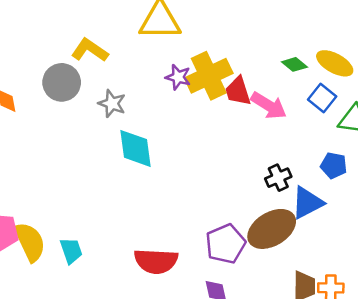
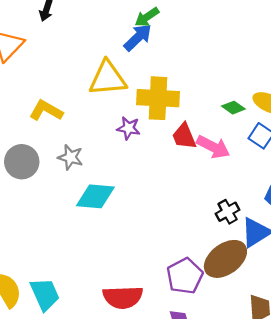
yellow cross: (209, 76) -> (158, 98), moved, turned 33
gray circle: (62, 82) -> (22, 162), moved
cyan diamond: (135, 148) -> (95, 196), turned -72
cyan trapezoid: (71, 251) -> (45, 294), size x1.4

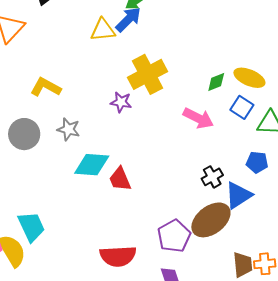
yellow triangle: (108, 78) -> (103, 30), moved, size x0.7
yellow cross: (158, 98) -> (147, 74), turned -30
green diamond: (233, 108) -> (216, 82), turned -55
red trapezoid: (184, 136) -> (120, 179), moved
cyan trapezoid: (45, 294) -> (31, 227), moved

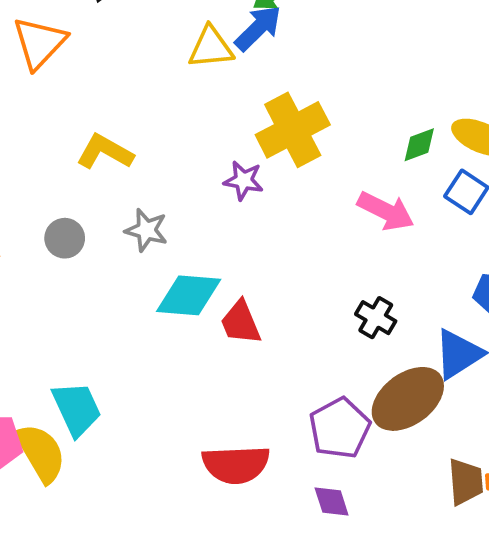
gray circle: (24, 134) -> (65, 238), size x0.7
black cross: (212, 177) -> (376, 318), moved, turned -30

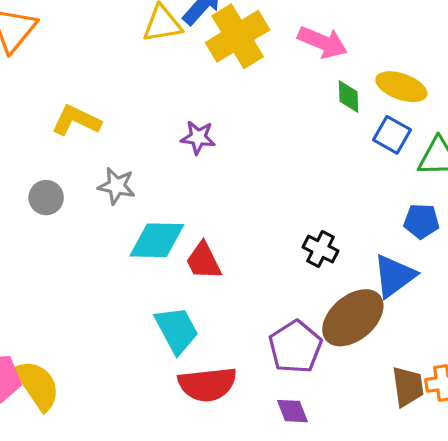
yellow cross: (293, 130) -> (238, 36), moved
green diamond: (419, 145) -> (349, 97), turned -68
pink arrow: (386, 211) -> (323, 42), moved
cyan trapezoid: (77, 409) -> (177, 330), moved

